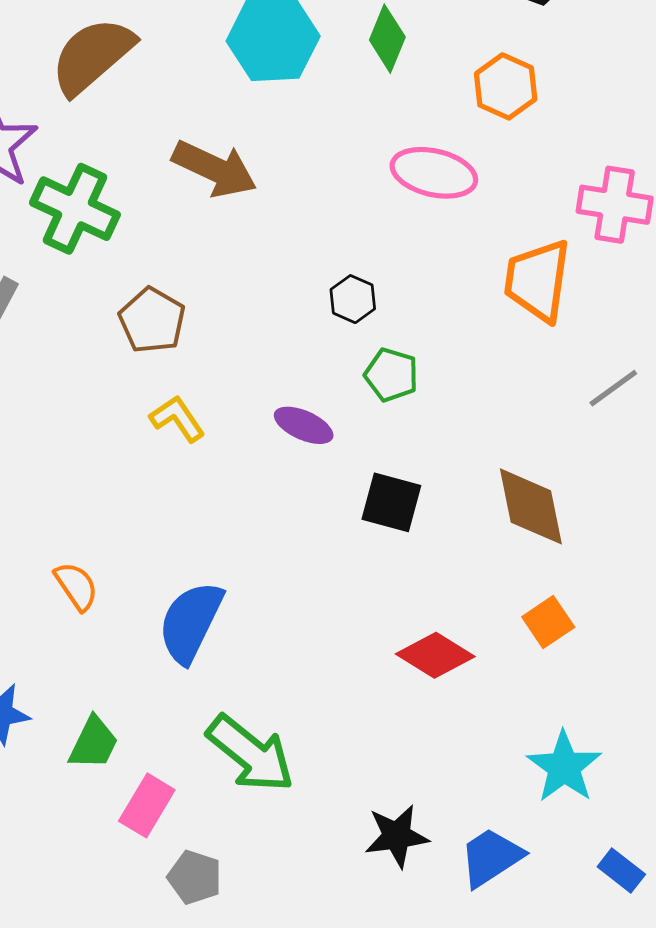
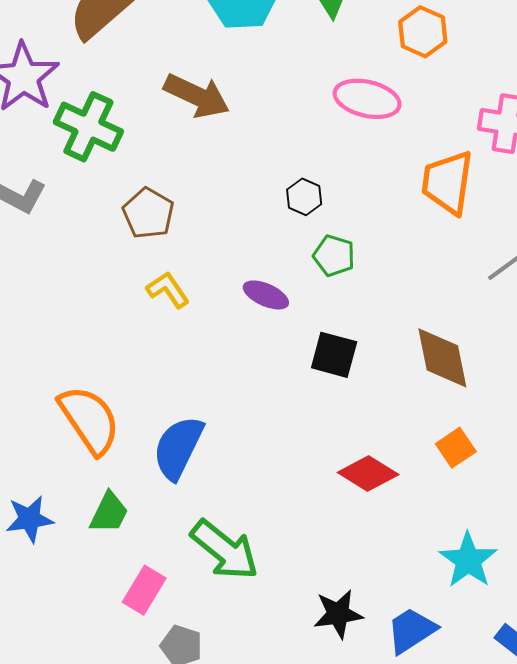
orange semicircle: (76, 586) -> (89, 420), size x1.8
green trapezoid: (94, 743) -> (109, 513), moved

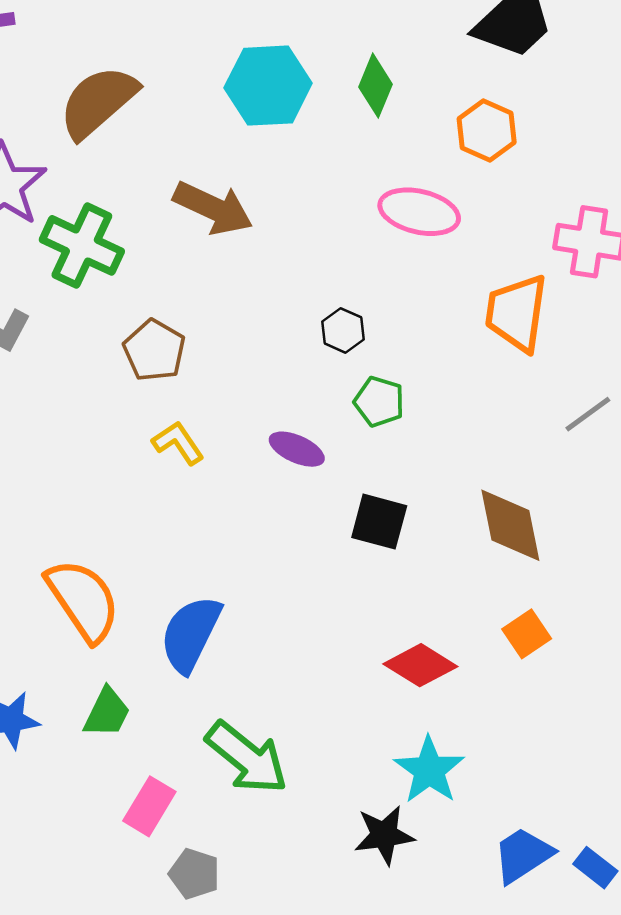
cyan star: (468, 560) -> (429, 770), moved
blue trapezoid: (411, 630) -> (523, 855), moved

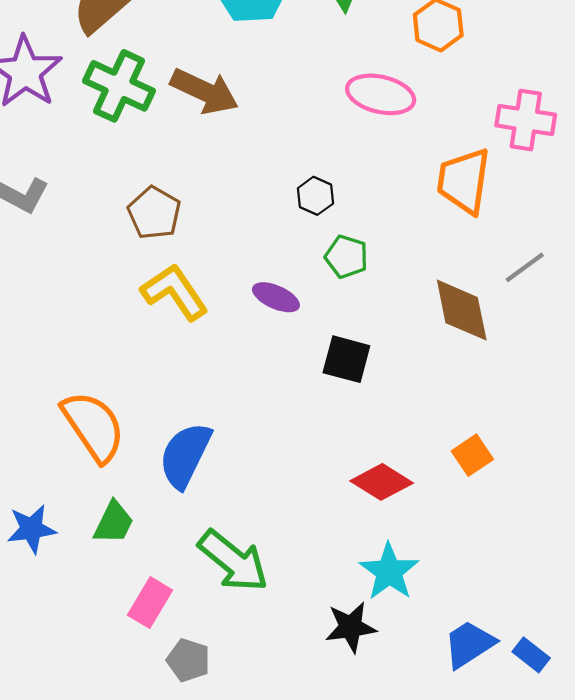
green cross: (82, 245) -> (119, 86), moved
yellow L-shape: (178, 443) -> (175, 292), size x1.5
brown diamond: (510, 525) -> (462, 310), moved

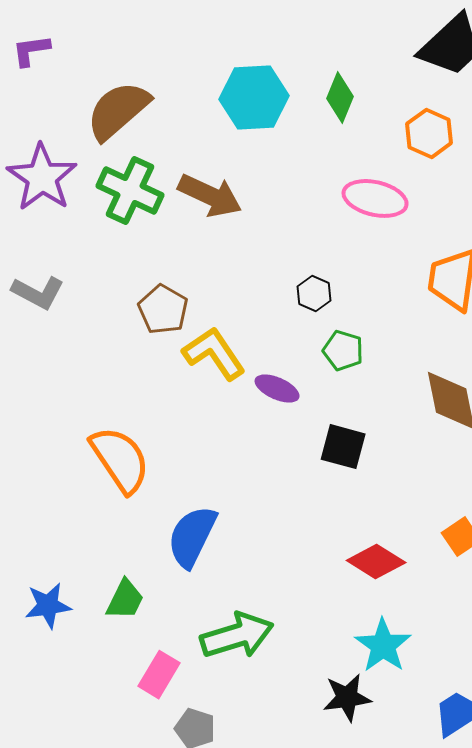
yellow L-shape: (175, 292) -> (214, 353), moved
orange semicircle: (93, 426) -> (120, 460), moved
green arrow: (233, 561) -> (237, 636), turned -56

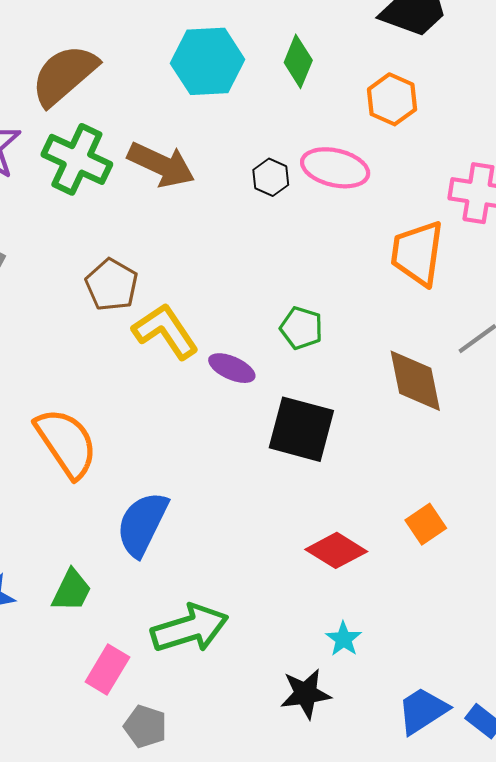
black hexagon: (314, 293) -> (271, 177), moved
black square: (343, 447) -> (301, 429), size x1.4
cyan star: (383, 646) -> (344, 639), size x0.6

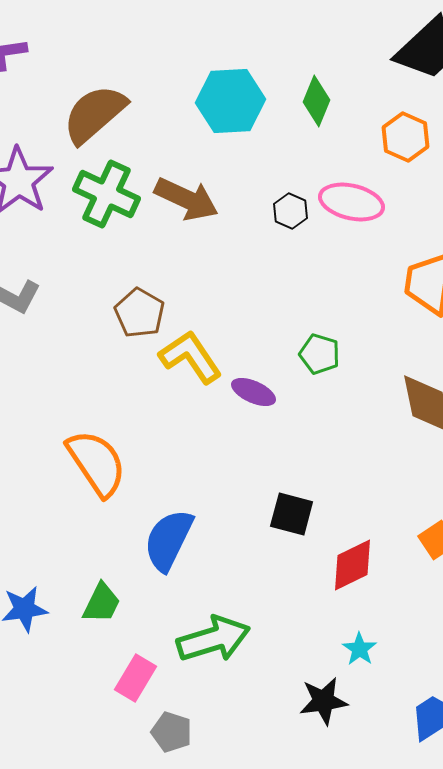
black square: (301, 429) -> (292, 514), moved, size x0.7
red diamond: (336, 550) -> (352, 565), turned -58

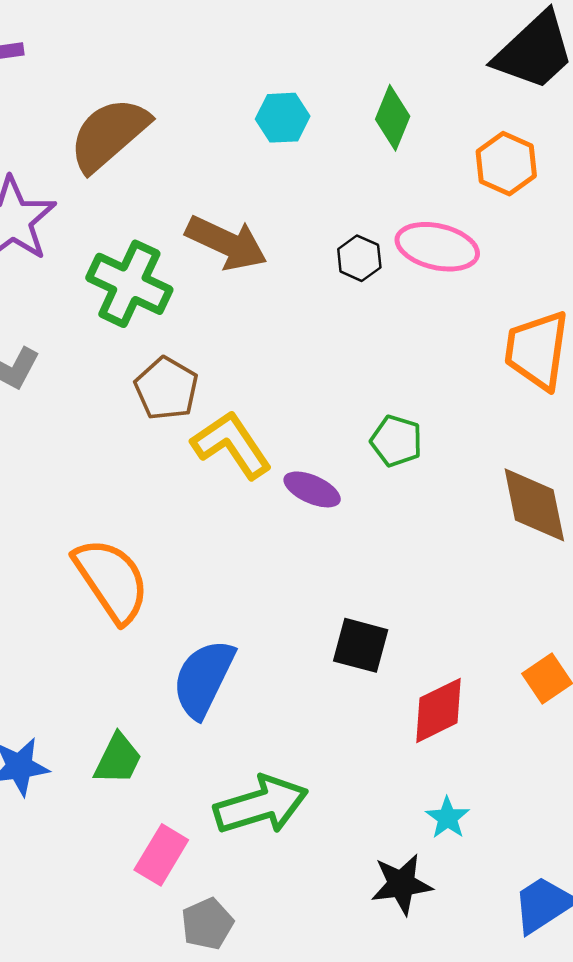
cyan hexagon: (230, 101) -> (283, 118), size x0.6
green cross: (106, 194) -> (129, 284), moved
gray pentagon: (172, 732) -> (207, 924), turned 30

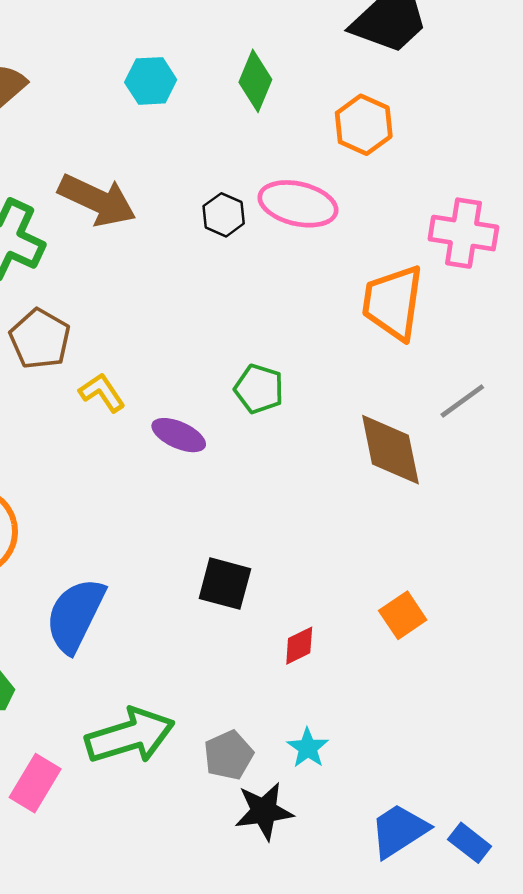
yellow L-shape: (232, 445) -> (102, 392), size x0.6
red diamond: (439, 710) -> (299, 646), size x0.6
gray pentagon: (207, 924) -> (229, 755), moved

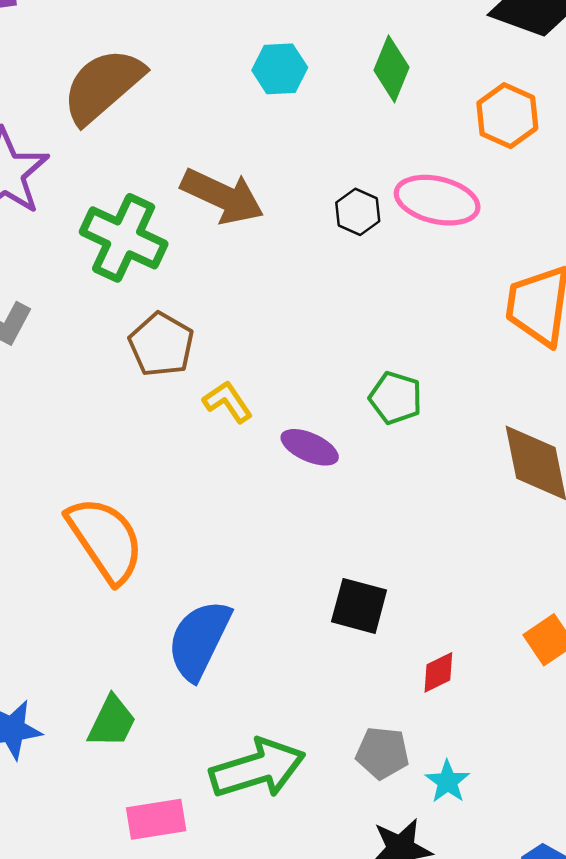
gray pentagon: (229, 755) -> (382, 753), moved, turned 30
pink rectangle: (35, 783) -> (156, 819), turned 50

